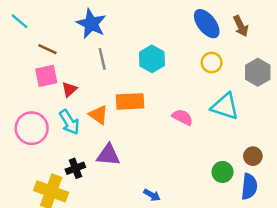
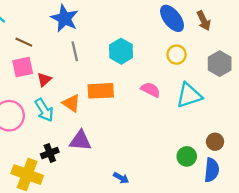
cyan triangle: (225, 106) -> (189, 95), turned -36
pink semicircle: (182, 117) -> (151, 90), moved

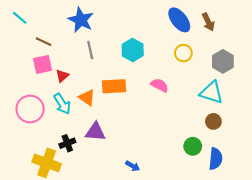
cyan triangle: (189, 95) -> (211, 92), moved, turned 35
brown circle: (215, 142) -> (213, 121), moved

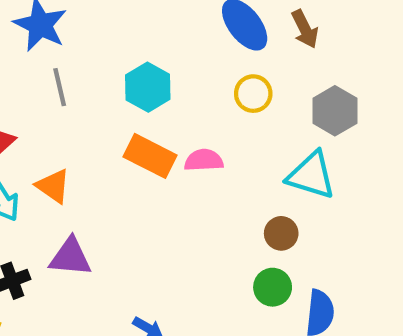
pink semicircle: (160, 85) -> (204, 160), turned -30
orange rectangle: (114, 86) -> (150, 156), moved, turned 30
brown circle: (213, 121) -> (281, 233), moved

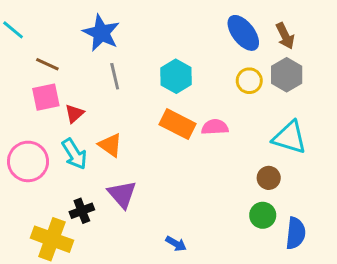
gray hexagon: (335, 111) -> (287, 75), moved
purple triangle: (70, 257) -> (122, 194), turned 44

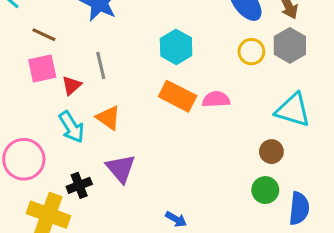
gray line: (115, 76) -> (101, 65), moved
pink circle: (28, 161) -> (24, 159), moved

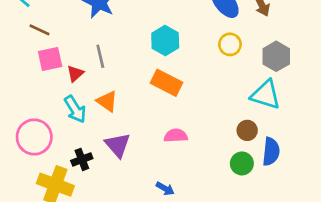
brown line: (44, 35) -> (39, 30), moved
gray hexagon: (290, 45) -> (276, 56), moved
pink semicircle: (216, 99) -> (176, 136), moved
blue semicircle: (299, 208) -> (271, 152), moved

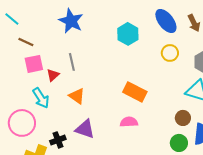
cyan hexagon: (165, 40) -> (128, 34), moved
orange rectangle: (166, 83) -> (135, 92), moved
cyan arrow: (75, 109) -> (41, 98), moved
purple triangle: (118, 145) -> (85, 129), turned -30

